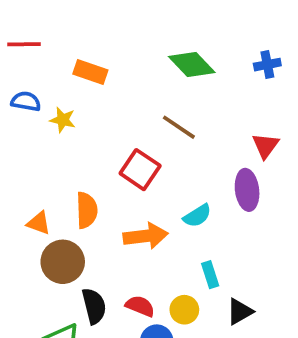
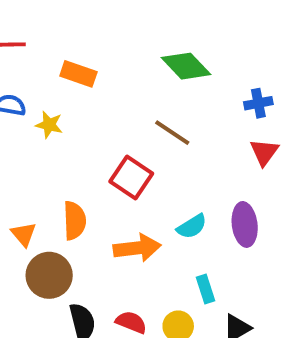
blue cross: (267, 65) -> (258, 103), moved
purple ellipse: (247, 190) -> (245, 224), moved
orange triangle: (39, 223) -> (24, 234), turned 30

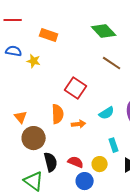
brown line: (172, 133) -> (112, 63), moved
orange semicircle: (75, 221) -> (58, 114), moved
orange arrow: (137, 248) -> (79, 124), size x0.6

